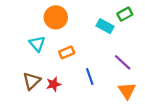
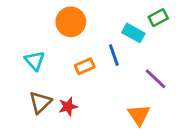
cyan triangle: (37, 44) -> (35, 61), moved
blue line: (90, 77) -> (114, 55), moved
orange triangle: (127, 91) -> (139, 115), moved

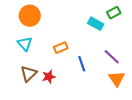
orange circle: (71, 22) -> (30, 16), moved
blue line: (114, 55) -> (82, 64), moved
orange triangle: (139, 115) -> (117, 79), moved

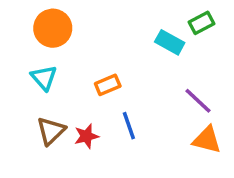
blue line: (82, 64) -> (129, 126), moved
orange triangle: (117, 79) -> (207, 140), turned -42

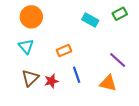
cyan rectangle: (170, 42) -> (90, 20), moved
orange triangle: (207, 140) -> (108, 83), moved

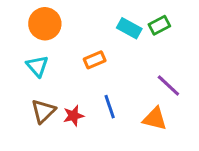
green rectangle: (120, 14) -> (159, 25), moved
orange rectangle: (64, 51) -> (95, 60), moved

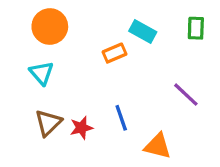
green rectangle: (159, 25) -> (196, 28), moved, turned -60
orange rectangle: (95, 60) -> (115, 53), moved
orange triangle: (155, 119) -> (158, 146), moved

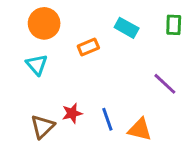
orange rectangle: (115, 53) -> (88, 47), moved
blue line: (121, 118) -> (107, 119), moved
brown triangle: (48, 123) -> (43, 127), moved

